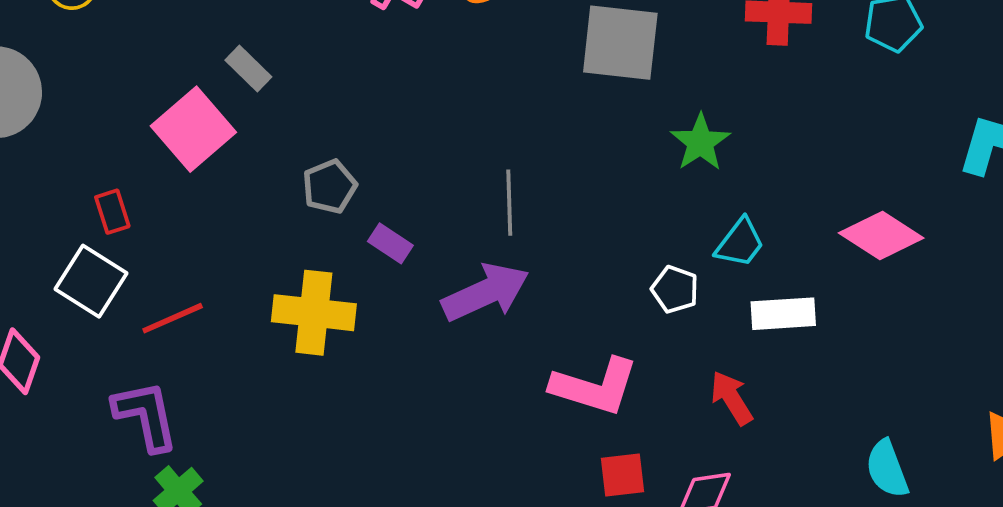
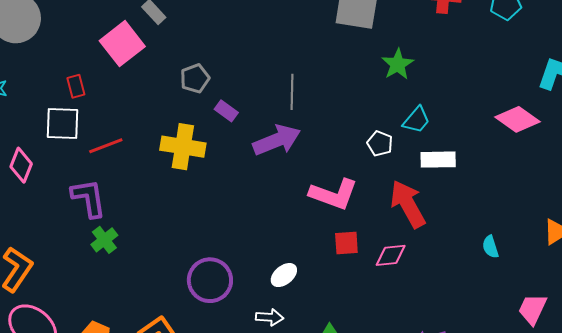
pink diamond: (881, 236) -> (517, 119), moved
white square: (91, 281) -> (62, 123), turned -33
red arrow: (732, 398) -> (408, 204), size x1.6
cyan semicircle: (887, 469) -> (490, 247), size x0.7

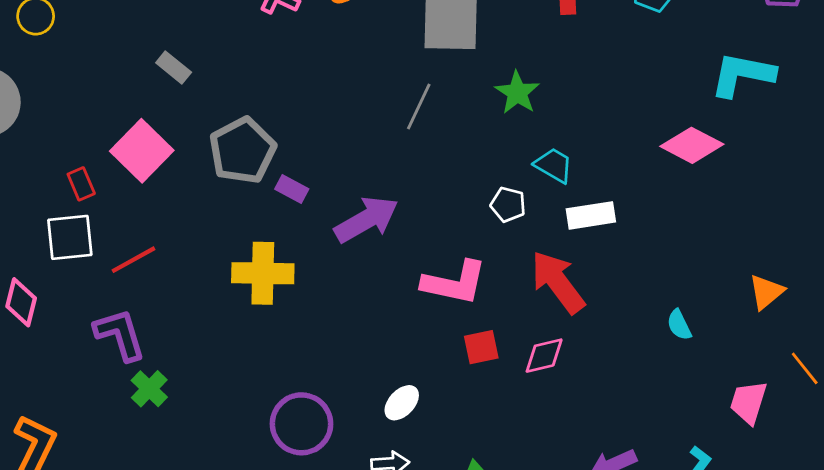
pink square: (122, 44) -> (142, 151), moved
gray pentagon: (195, 78) -> (242, 151), size x1.6
gray line: (292, 92) -> (419, 106), moved, turned 32
cyan trapezoid: (416, 120) -> (554, 165), turned -92
yellow cross: (183, 147) -> (263, 273), moved

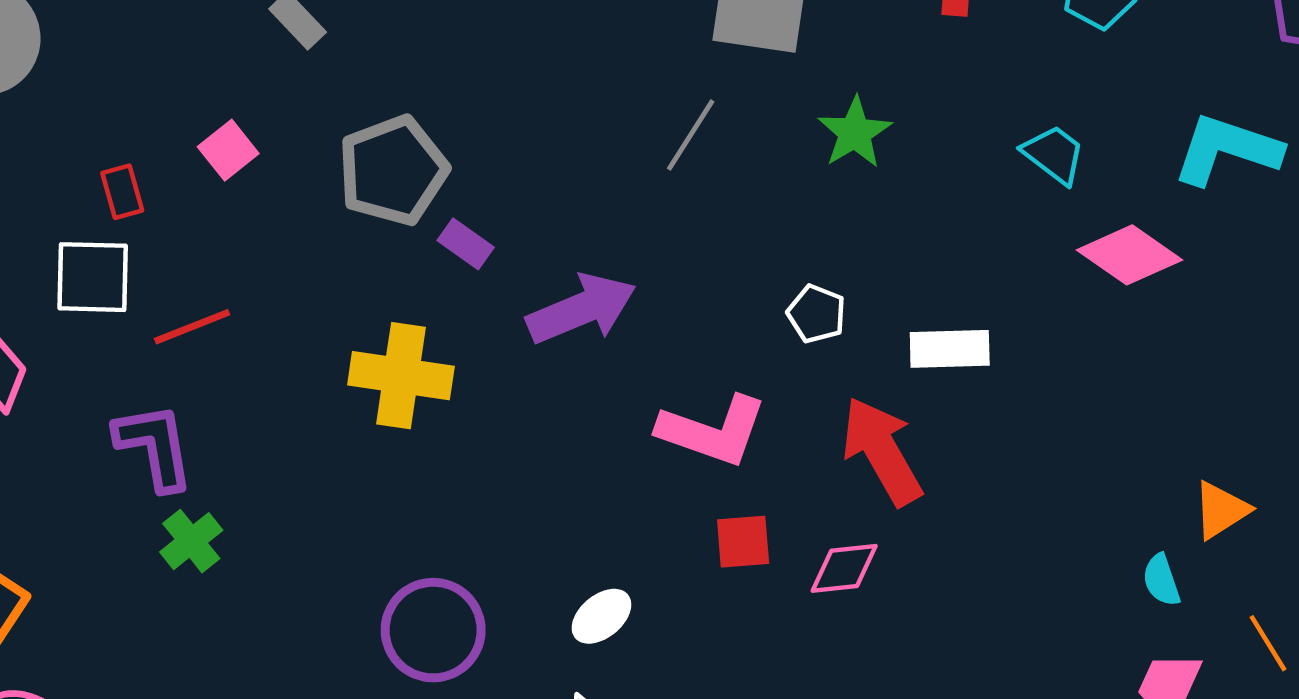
pink square: (142, 151) -> (228, 150), size x0.6
cyan trapezoid: (554, 165) -> (1054, 154), moved
cyan semicircle: (679, 325) -> (1161, 580), moved

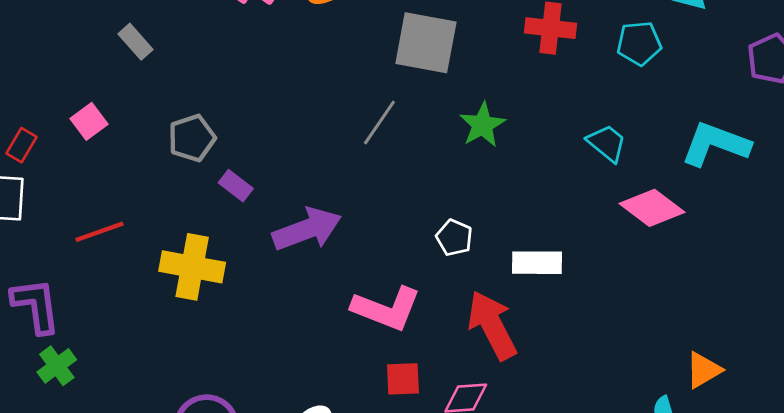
gray pentagon: (393, 171) -> (192, 138), size x0.7
red rectangle: (122, 192) -> (22, 145), turned 44
red line: (192, 327) -> (99, 232), moved

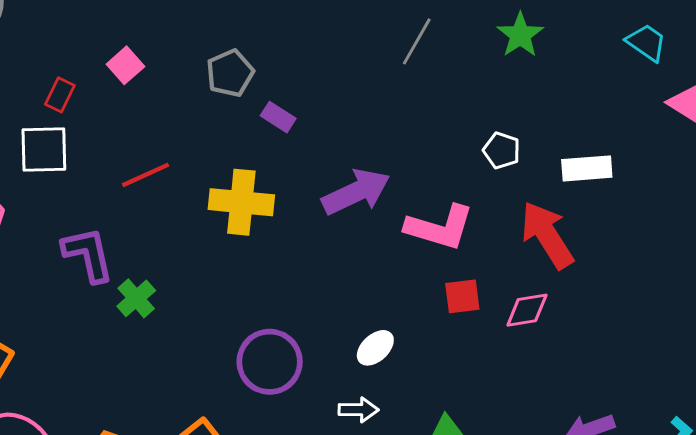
purple arrow: (307, 229) -> (356, 192), moved
green cross: (57, 366) -> (136, 298), moved

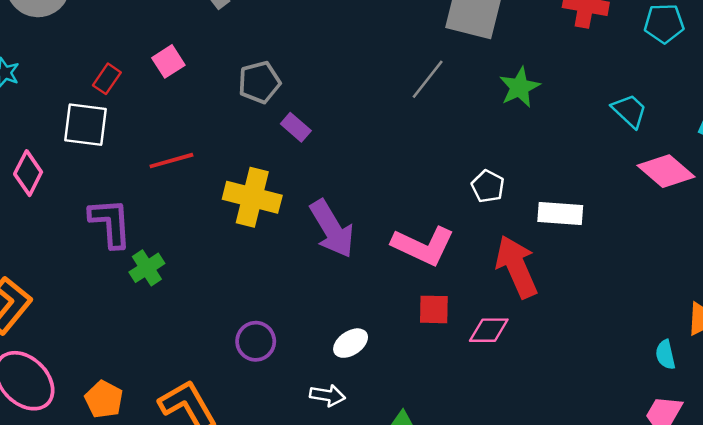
purple arrow: (356, 192) -> (332, 229), moved, turned 76
purple circle: (270, 362) -> (256, 341), size x0.7

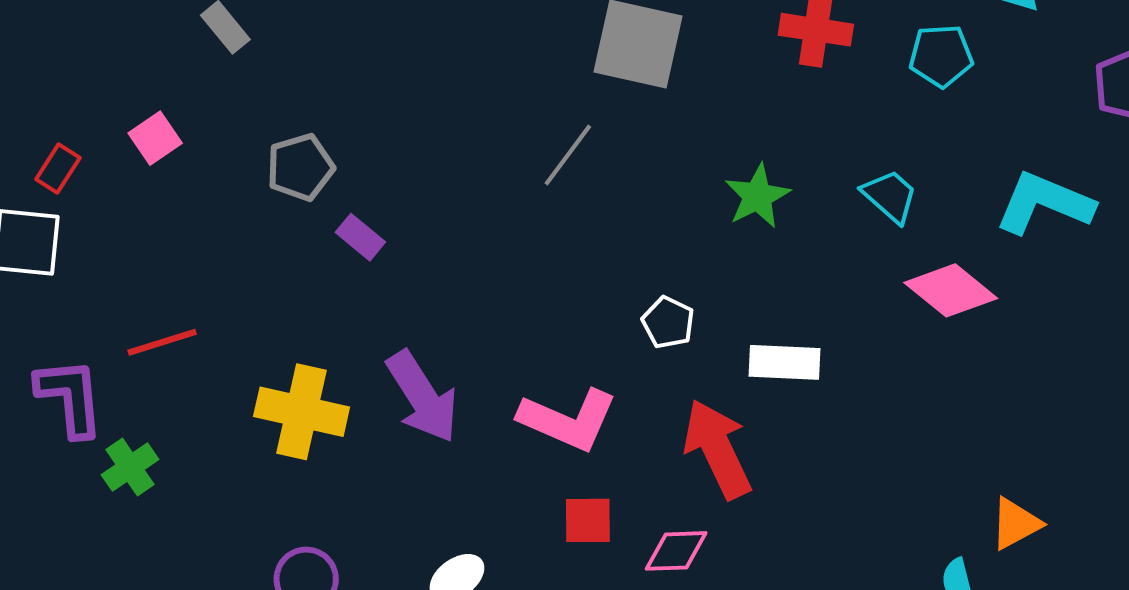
green star: (519, 87) -> (757, 196), moved
red line: (171, 161) -> (162, 342), moved
yellow cross: (252, 197) -> (302, 412), moved

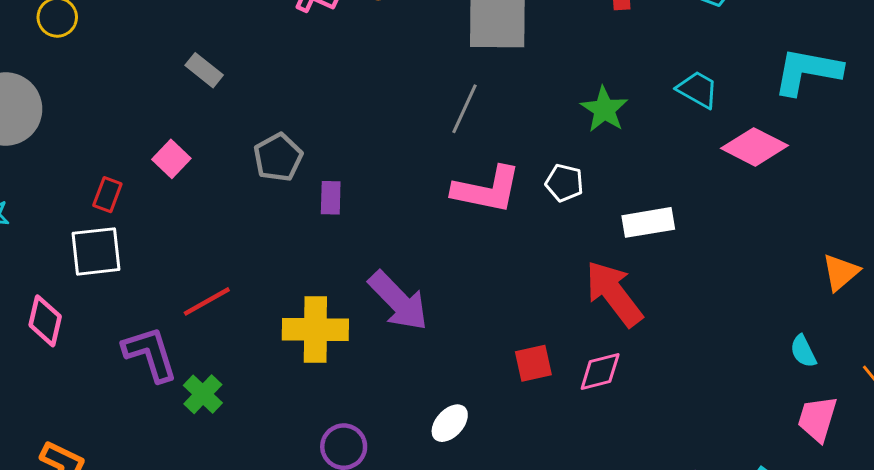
purple rectangle: (360, 237) -> (331, 198), turned 64
white pentagon: (668, 322) -> (564, 183), moved
pink L-shape: (568, 420) -> (487, 190), moved
orange triangle: (1016, 524) -> (841, 272), moved

